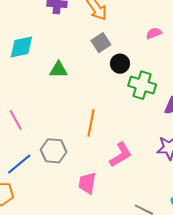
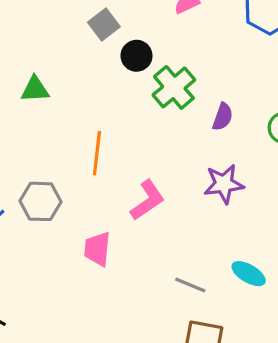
green triangle: (58, 70) -> (35, 89), moved
green cross: (142, 85) -> (174, 87), turned 36

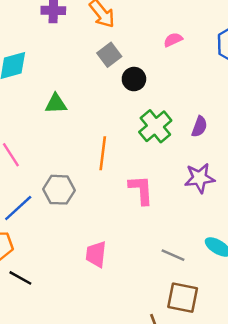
green cross: (174, 87) -> (155, 126), moved
pink L-shape: (147, 200) -> (141, 190), turned -60
pink trapezoid: (97, 249) -> (96, 254), moved

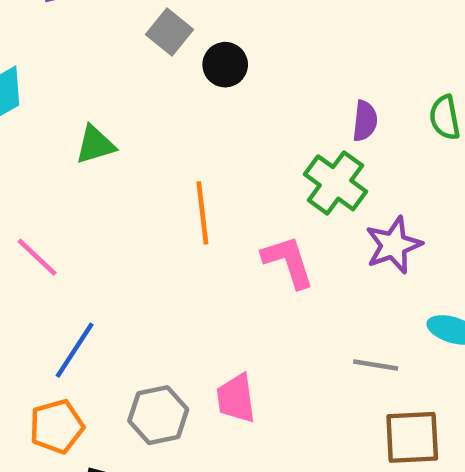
green cross: (155, 126) -> (336, 183), moved
purple star: (200, 178) -> (394, 245), moved
gray hexagon: (59, 190) -> (158, 415), moved

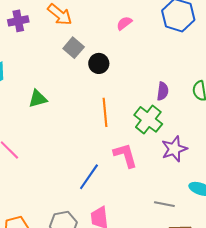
orange line: (202, 213) -> (105, 112), moved
blue line: (75, 350) -> (89, 177), moved

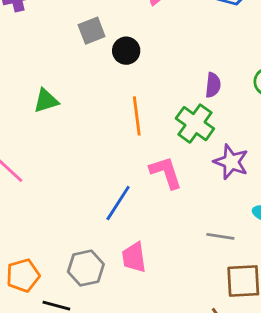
gray square: (74, 48) -> (92, 31), turned 30
purple star: (174, 149) -> (231, 162), turned -30

